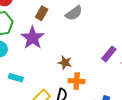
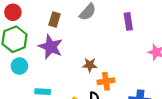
purple rectangle: (109, 54) -> (128, 21), moved, turned -35

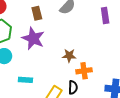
brown rectangle: (54, 19) -> (37, 13), turned -32

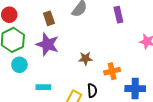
orange cross: (84, 71) -> (112, 71), moved

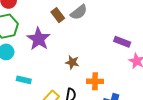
purple rectangle: (118, 15) -> (122, 42), moved, turned -70
brown rectangle: (49, 18) -> (58, 15), moved, turned -32

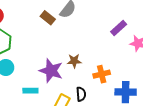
purple star: (39, 39) -> (51, 71), moved
purple rectangle: (122, 42) -> (119, 28), turned -49

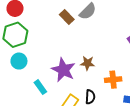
cyan rectangle: (30, 91) -> (40, 87), turned 48

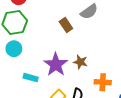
brown rectangle: (67, 17) -> (66, 25), moved
cyan rectangle: (40, 87) -> (31, 78), turned -48

